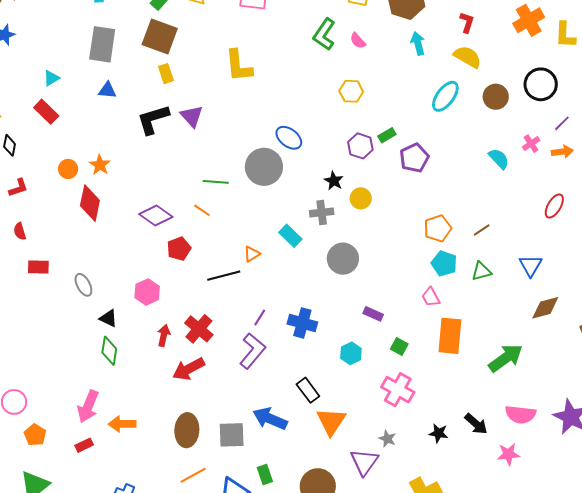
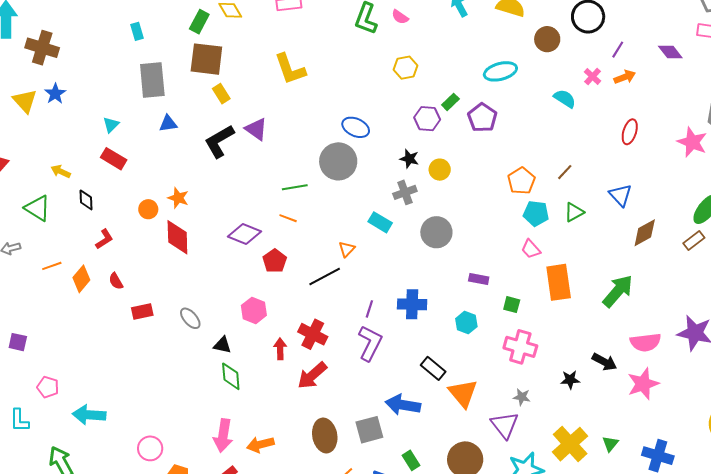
cyan ellipse: (445, 96) -> (500, 71), moved, turned 52
pink star: (508, 454) -> (643, 384), size x1.4

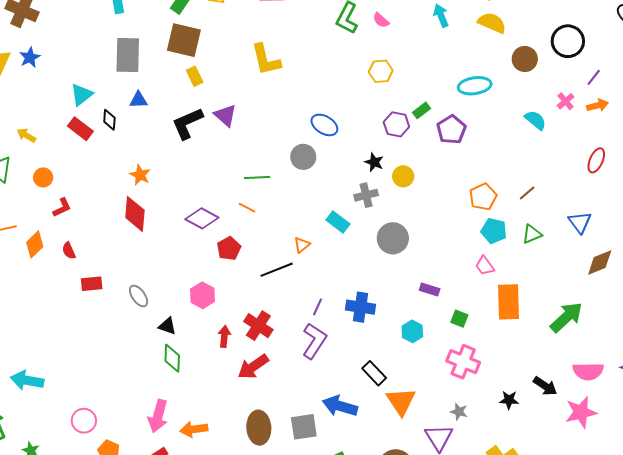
cyan triangle: (111, 125) -> (82, 95), size x1.4
gray circle: (338, 161) -> (303, 157), size x0.7
black diamond: (86, 200) -> (109, 120), moved
orange circle: (148, 209) -> (43, 177), moved

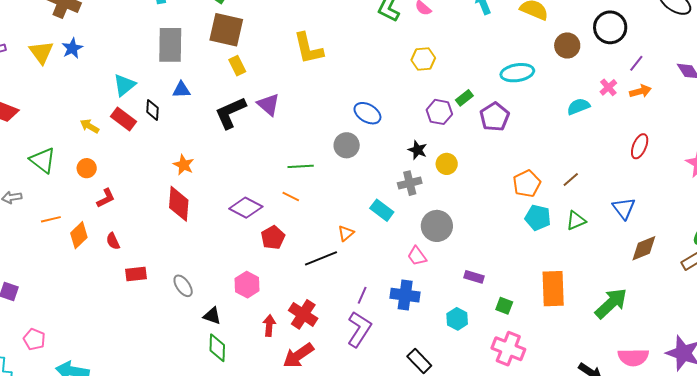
cyan semicircle: (535, 120) -> (578, 106), turned -60
yellow arrow: (26, 135) -> (90, 126), moved
pink trapezoid: (485, 266) -> (417, 256), moved

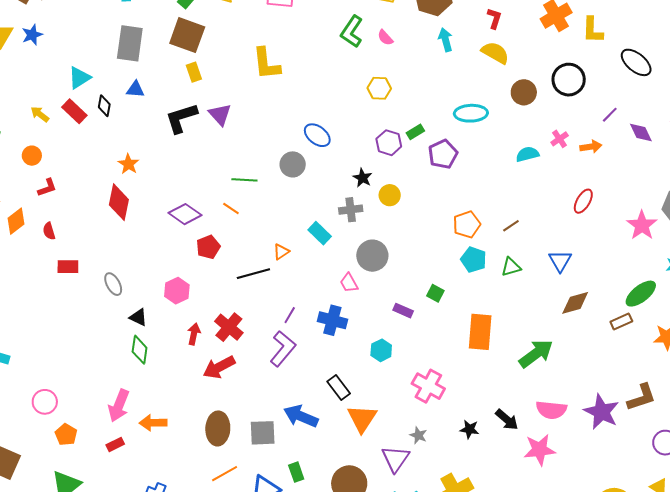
purple line: (636, 63) -> (610, 115), moved
green square: (504, 306) -> (435, 293), moved

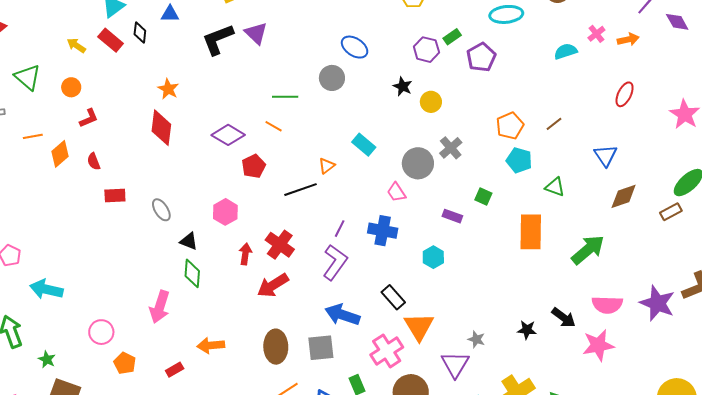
gray cross: (351, 210) -> (451, 148), moved, turned -30
green triangle: (511, 267) -> (555, 187), moved, turned 40
pink cross: (428, 386) -> (387, 351), moved, turned 32
pink arrow: (119, 406) -> (160, 307), moved
blue arrow: (301, 416) -> (342, 315), moved

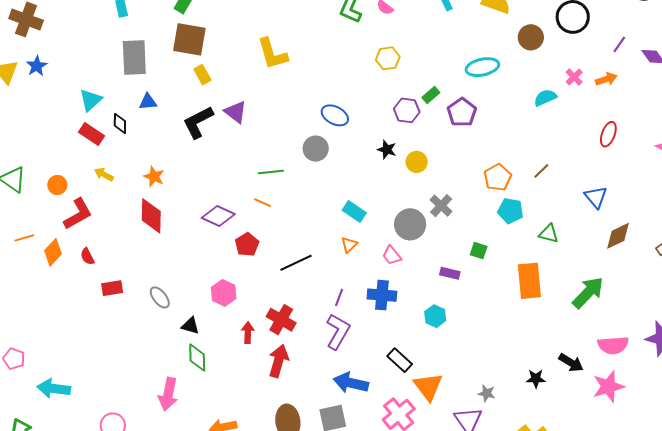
yellow arrow: (76, 45) -> (104, 174), moved
red L-shape: (89, 118) -> (78, 214), size x1.6
orange triangle: (327, 166) -> (349, 245), moved
red arrow: (273, 285) -> (278, 361), turned 144

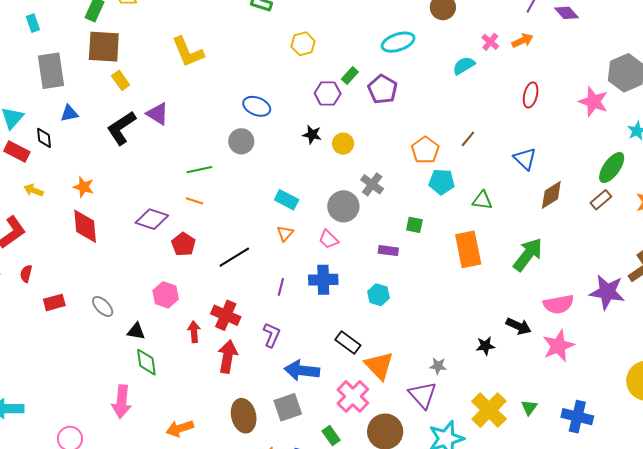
red semicircle: (87, 256) -> (26, 274), turned 48
purple L-shape: (338, 332) -> (272, 335), moved, size x0.7

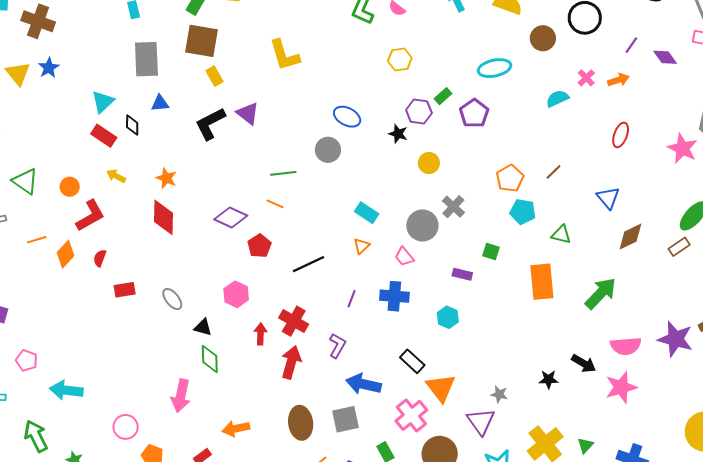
black star: (312, 135) -> (398, 134), moved

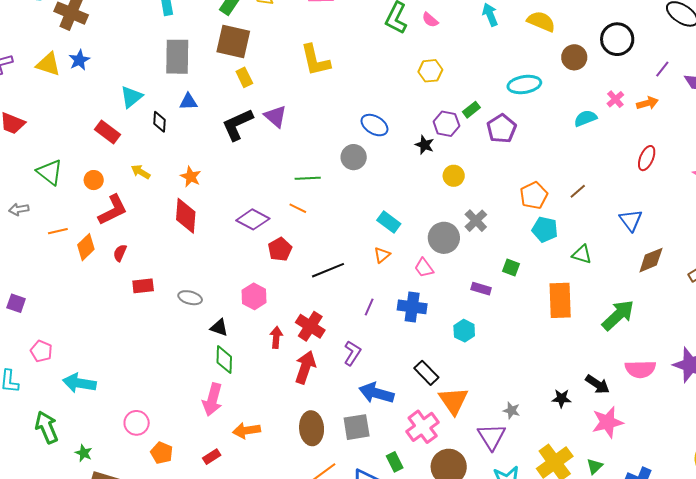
yellow triangle: (18, 74) -> (48, 64), turned -36
red rectangle: (104, 136) -> (108, 132), moved
gray ellipse: (172, 299) -> (190, 298), turned -40
pink star: (621, 387) -> (608, 422), moved
pink arrow: (181, 396) -> (212, 400), moved

